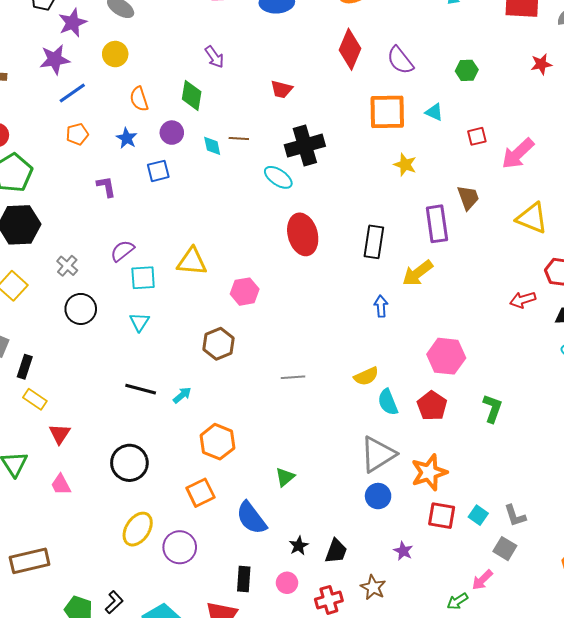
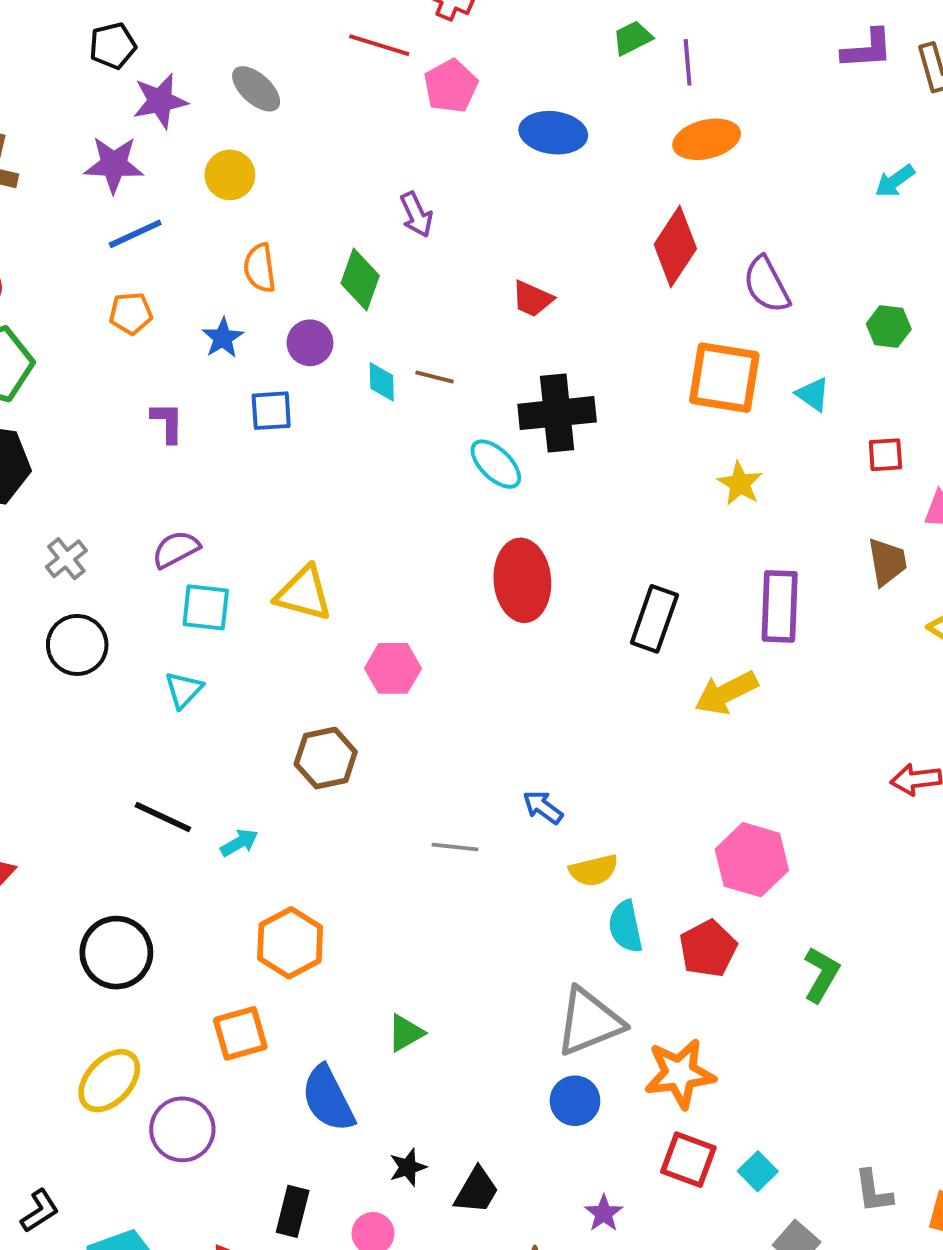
brown trapezoid: (468, 198) -> (887, 562), moved
blue arrow: (381, 306) -> (543, 807), moved, turned -60
gray L-shape: (515, 516) -> (873, 1191), moved

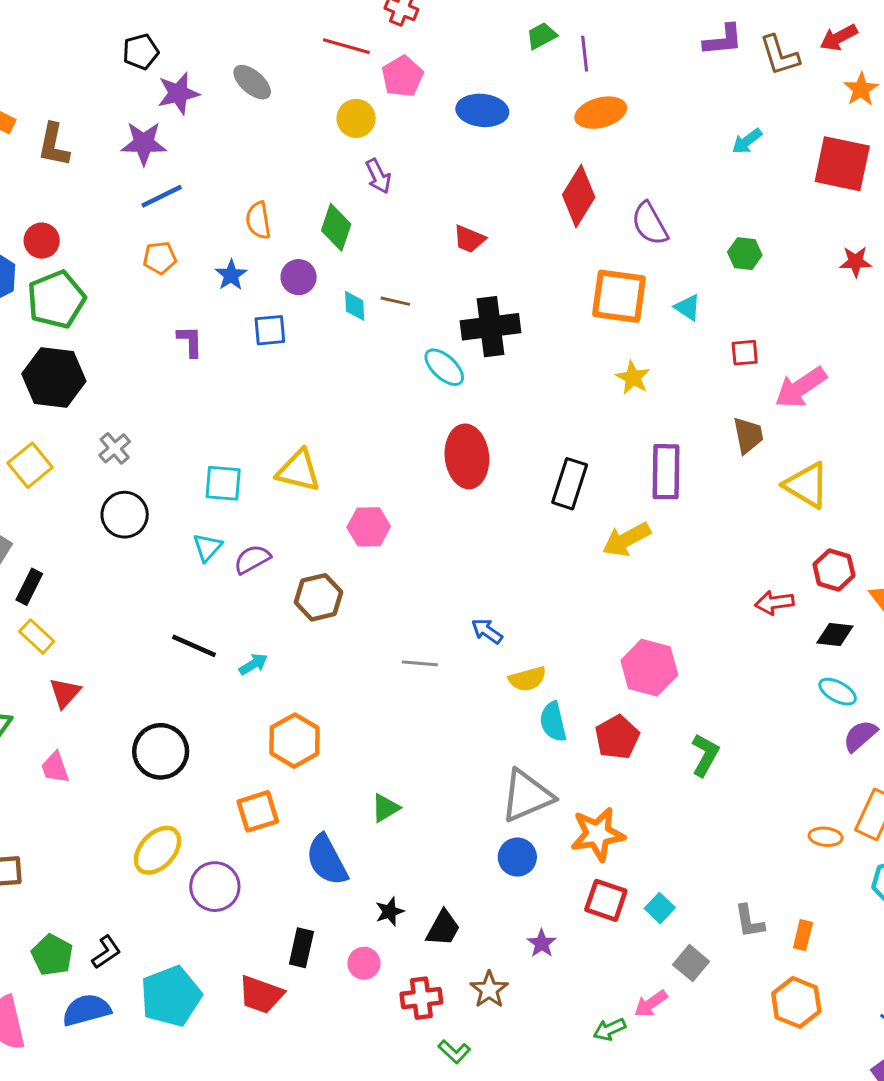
yellow circle: (230, 175) -> (356, 118), moved
purple semicircle: (176, 549) -> (252, 559), moved

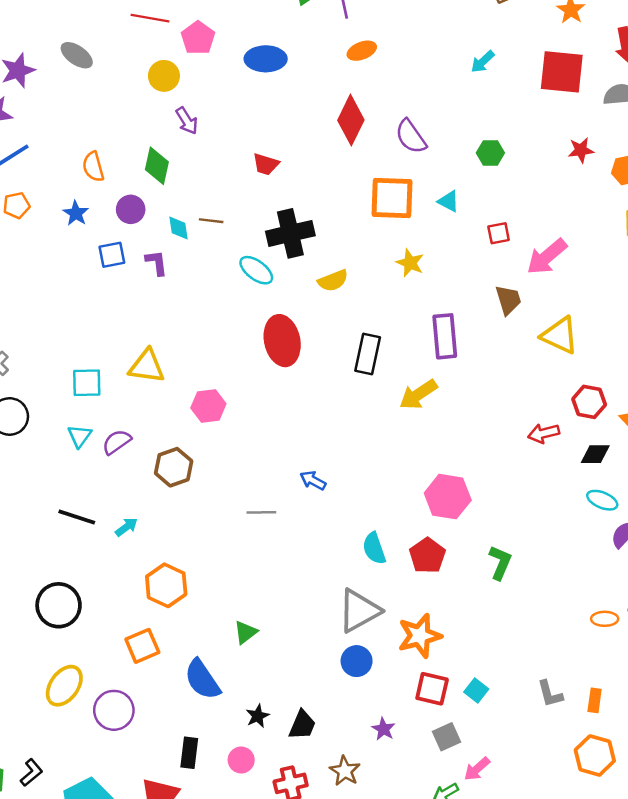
orange ellipse: (601, 113) -> (362, 51), size x0.7
purple L-shape: (190, 341) -> (156, 263), moved
yellow semicircle: (527, 679) -> (333, 281), moved
gray square: (691, 963) -> (446, 737), moved, turned 32

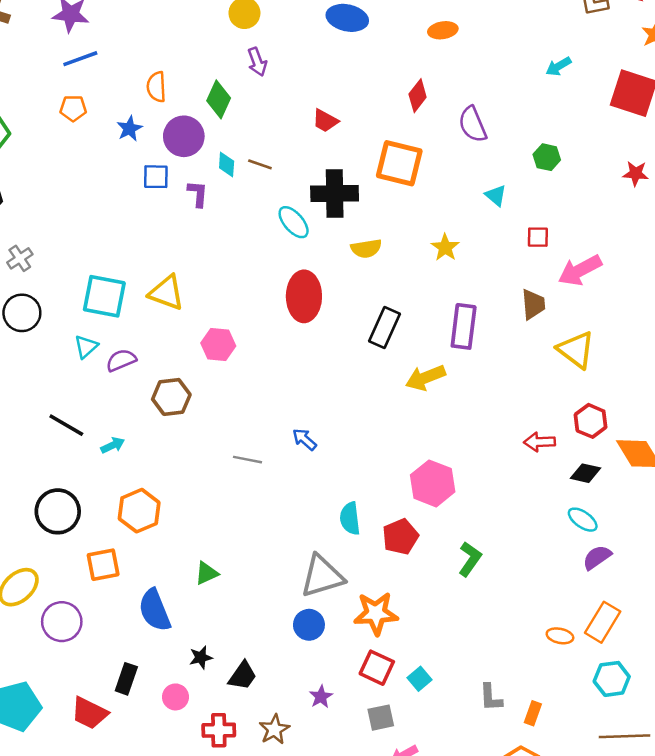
red diamond: (351, 120) -> (418, 96), size x0.7
orange square: (392, 198) -> (399, 163), moved
purple circle: (131, 209) -> (184, 136), size x1.4
cyan square: (87, 383) -> (104, 296), size x1.4
black circle: (59, 605) -> (58, 511), moved

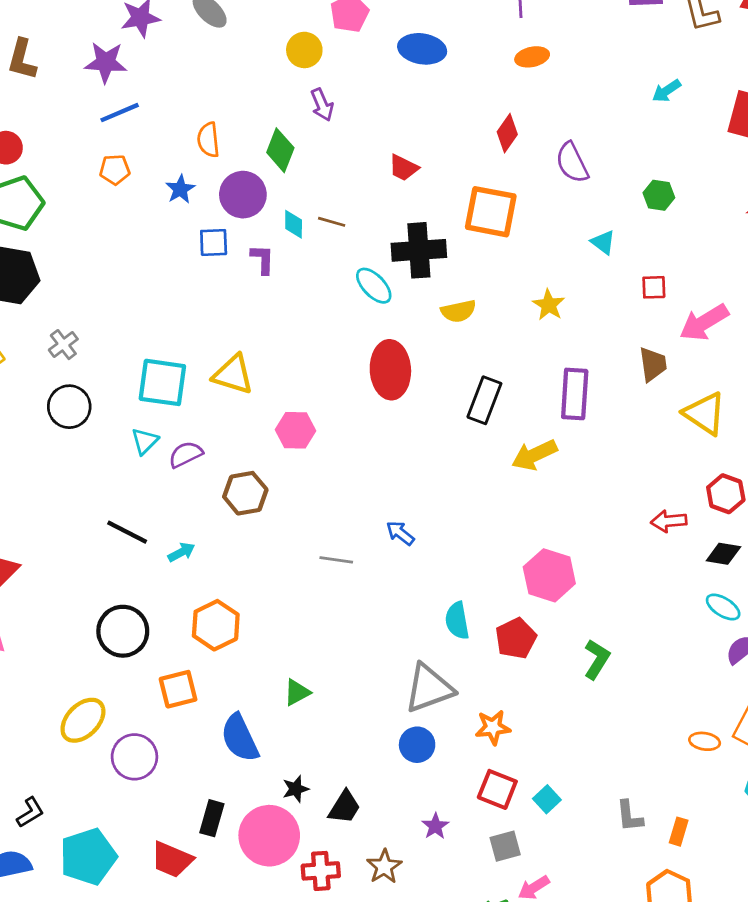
orange star: (376, 613) -> (493, 727), size x0.7
pink circle: (175, 697) -> (269, 836), size x2.0

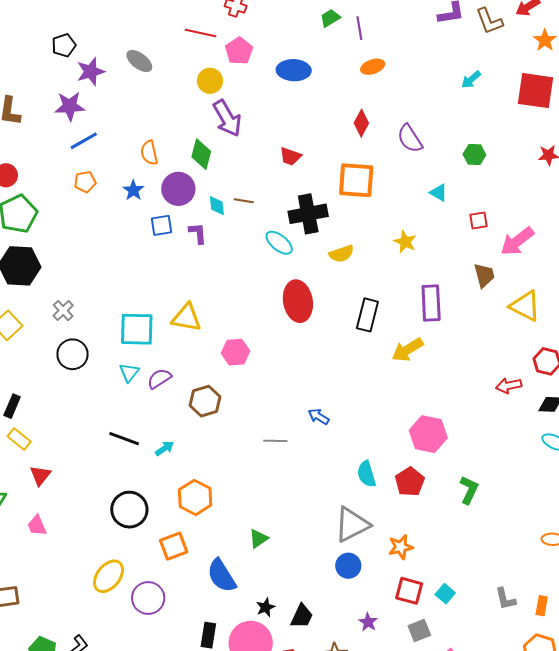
purple arrow: (322, 105) -> (227, 118), size x1.6

